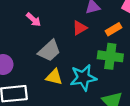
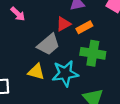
orange rectangle: (113, 29) -> (84, 27), moved
gray trapezoid: (49, 51) -> (48, 44), moved

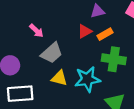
pink arrow: (18, 14) -> (36, 31), moved
gray trapezoid: (48, 44) -> (52, 53), moved

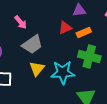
yellow triangle: (59, 78) -> (37, 69), turned 49

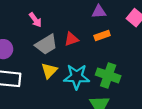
red triangle: (65, 28) -> (71, 39), moved
green cross: (89, 57) -> (108, 75), moved

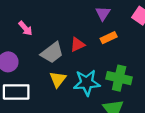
purple triangle: (99, 12) -> (103, 13), turned -48
pink arrow: (35, 20) -> (25, 28), moved

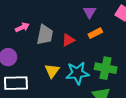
pink arrow: (25, 28) -> (22, 27), turned -72
gray trapezoid: (52, 53) -> (45, 35), moved, turned -40

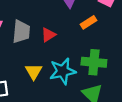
orange rectangle: (95, 33) -> (89, 22), moved

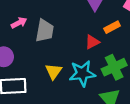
red triangle: (48, 35) -> (92, 42), moved
green cross: (94, 62) -> (114, 67), turned -35

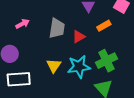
gray trapezoid: (45, 31) -> (57, 28), moved
red triangle: (92, 42) -> (79, 37), moved

